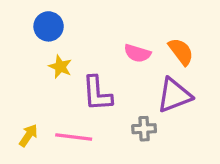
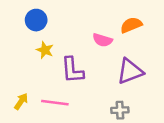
orange semicircle: (181, 52) -> (131, 25), moved, turned -75
gray cross: (144, 129) -> (120, 110), moved

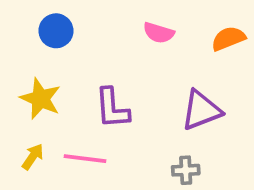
orange semicircle: (131, 25) -> (228, 39), moved
pink semicircle: (102, 40) -> (159, 33), moved
yellow star: (45, 50) -> (41, 99), moved, size x1.5

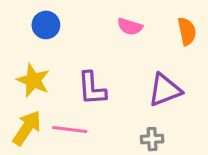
orange semicircle: (228, 39) -> (187, 31), turned 100
yellow arrow: (33, 157) -> (27, 128), size x1.6

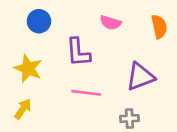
purple L-shape: (92, 88) -> (78, 52), moved
yellow arrow: (27, 128) -> (23, 109), size x0.7
pink line: (70, 130) -> (86, 93), moved

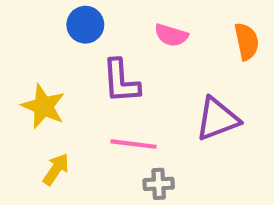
blue circle: (39, 21) -> (85, 25), moved
yellow arrow: (23, 109) -> (56, 169), moved
gray cross: (129, 118) -> (159, 184), moved

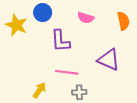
yellow star: (43, 106) -> (16, 25), moved
purple triangle: (217, 119) -> (109, 60), turned 45
yellow arrow: (56, 169) -> (39, 90), moved

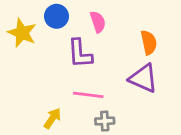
pink semicircle: (86, 18) -> (98, 22), moved, turned -126
orange semicircle: (123, 21) -> (149, 42), moved

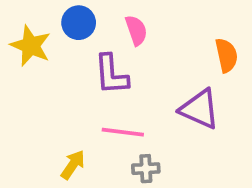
orange semicircle: (149, 42) -> (226, 55), moved

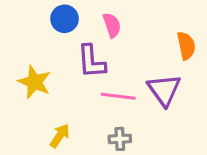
yellow star: (31, 46) -> (34, 82), moved
purple triangle: (200, 109) -> (164, 90), turned 30
pink line: (123, 132) -> (118, 96), moved

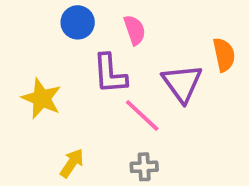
purple triangle: (164, 90) -> (182, 83), moved
pink line: (118, 96) -> (142, 116), turned 36

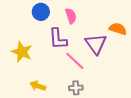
orange semicircle: (224, 55) -> (118, 29), turned -60
yellow arrow: (72, 163) -> (38, 86), turned -105

